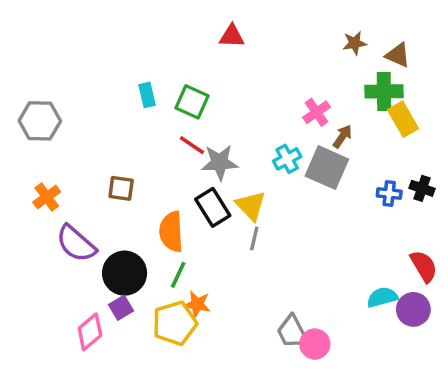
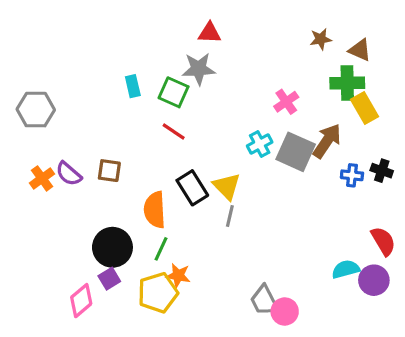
brown arrow: (342, 136) -> (327, 141), moved, size x1.6
gray star: (220, 162) -> (199, 69), moved
purple semicircle: (76, 244) -> (69, 174), moved, size x0.7

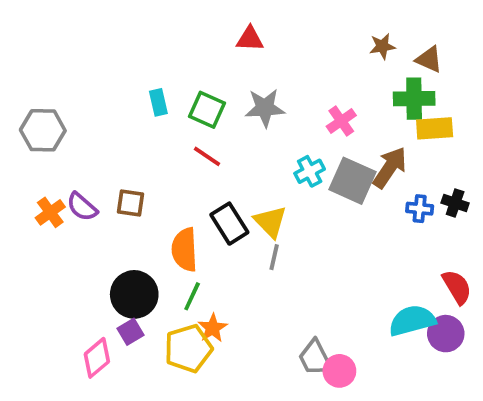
gray star: (199, 69) -> (265, 108), moved
yellow rectangle: (364, 108) -> (435, 128), turned -64
cyan semicircle: (346, 269) -> (412, 321), size x1.4
orange star: (178, 275) -> (213, 328), turned 30

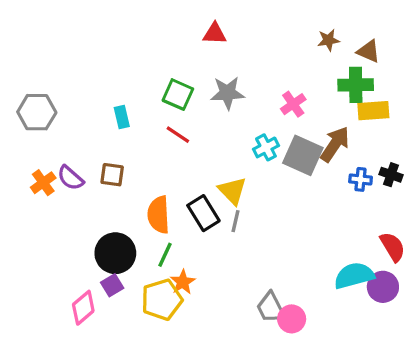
cyan rectangle: (158, 102) -> (122, 117), moved
black rectangle: (229, 224) -> (203, 213), moved

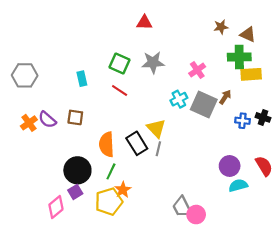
brown arrow: (335, 144) -> (225, 97), size x0.6
cyan semicircle: (354, 276) -> (238, 185), size x0.7
purple circle: (383, 287) -> (230, 166), moved

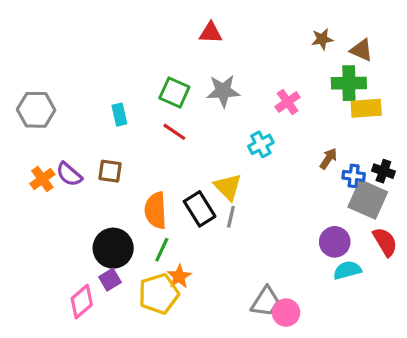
brown arrow: (225, 97) -> (328, 159), moved
gray square: (204, 105) -> (368, 199), moved
gray trapezoid: (182, 207) -> (266, 302), turned -120

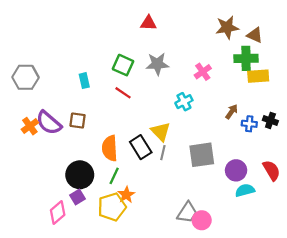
brown star: (322, 39) -> (227, 27), size x1.5
purple semicircle: (69, 174) -> (49, 123), size x1.4
gray square: (368, 199) -> (202, 155), moved, turned -32

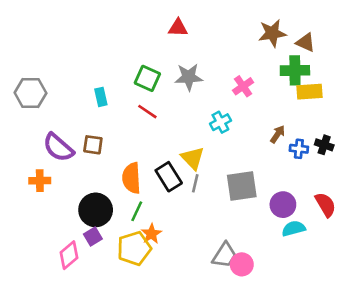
orange cross: (30, 126) -> (40, 181), moved, turned 35

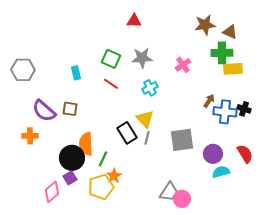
cyan cross: (220, 122) -> (150, 88), moved
blue cross: (299, 149) -> (225, 112), size x1.6
orange semicircle: (131, 178) -> (86, 144), moved

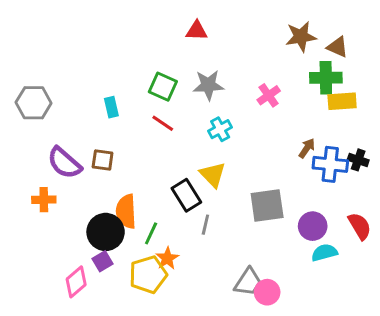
gray line: (147, 138) -> (205, 225), moved

